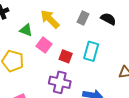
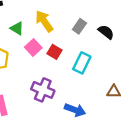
red square: (66, 56) -> (54, 52), moved

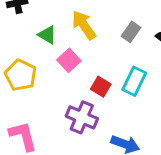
red square: (54, 52) -> (101, 87), moved

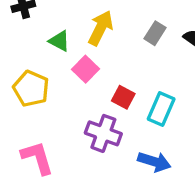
yellow arrow: (84, 25) -> (101, 28), turned 64
cyan rectangle: (134, 81) -> (161, 109), moved

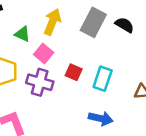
gray rectangle: (155, 33) -> (93, 22), size x1.6
purple cross: (103, 133) -> (40, 82), moved

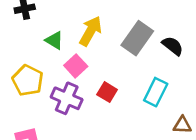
cyan rectangle: (103, 79) -> (156, 92), moved

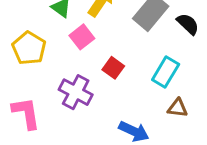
purple cross: (67, 98) -> (76, 92), moved
brown triangle: (182, 125) -> (178, 108), moved

